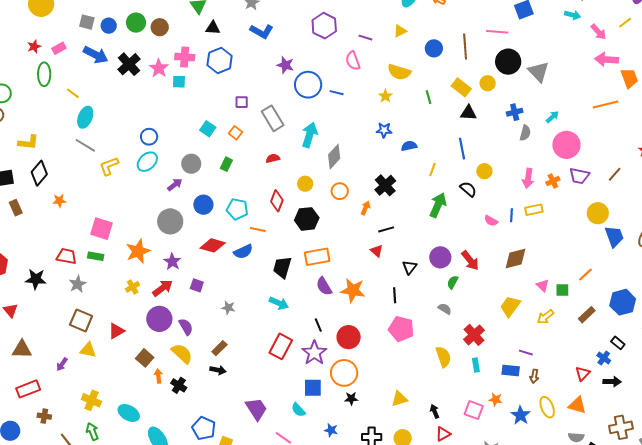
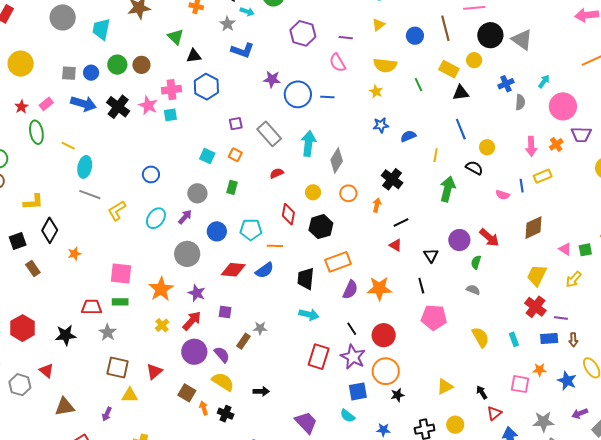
cyan ellipse: (147, 162) -> (156, 218), moved
purple semicircle: (324, 286) -> (350, 290), turned -114
red cross: (474, 335) -> (535, 307), moved
brown rectangle: (219, 348) -> (243, 341), moved

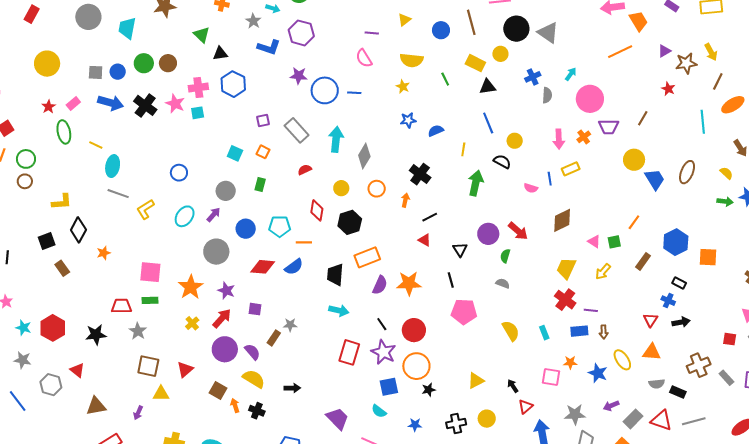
purple hexagon: (303, 33) -> (301, 33), moved

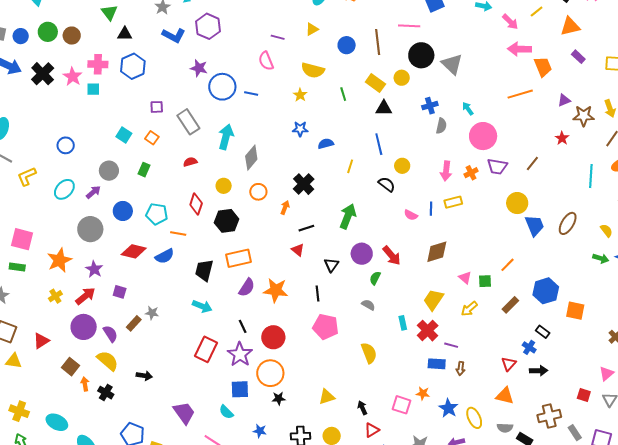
cyan arrow: (571, 74) -> (468, 109), turned -80
green arrow: (476, 183) -> (348, 216), moved
cyan rectangle: (544, 333) -> (403, 323), moved
yellow ellipse: (622, 360) -> (474, 418), moved

